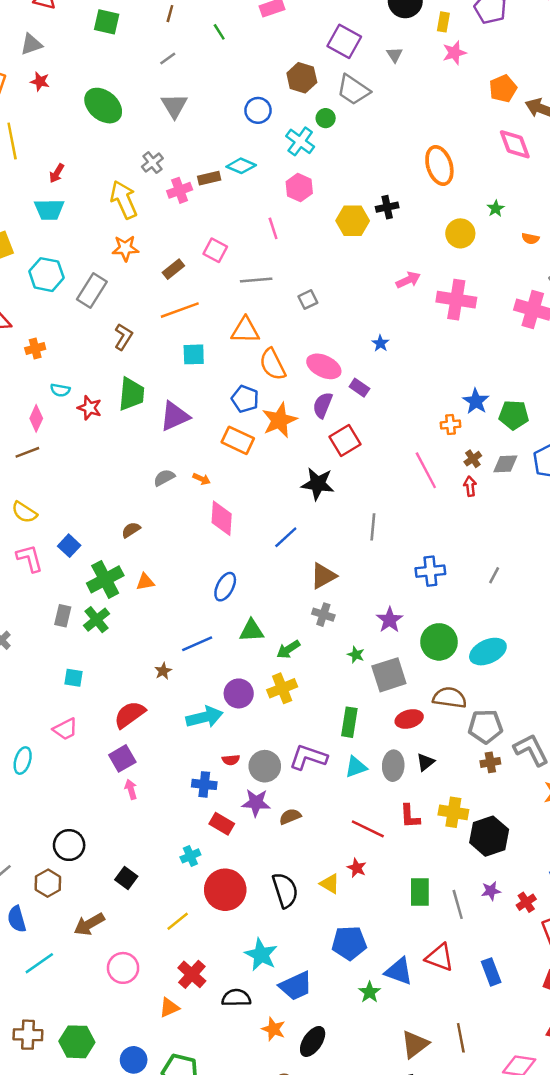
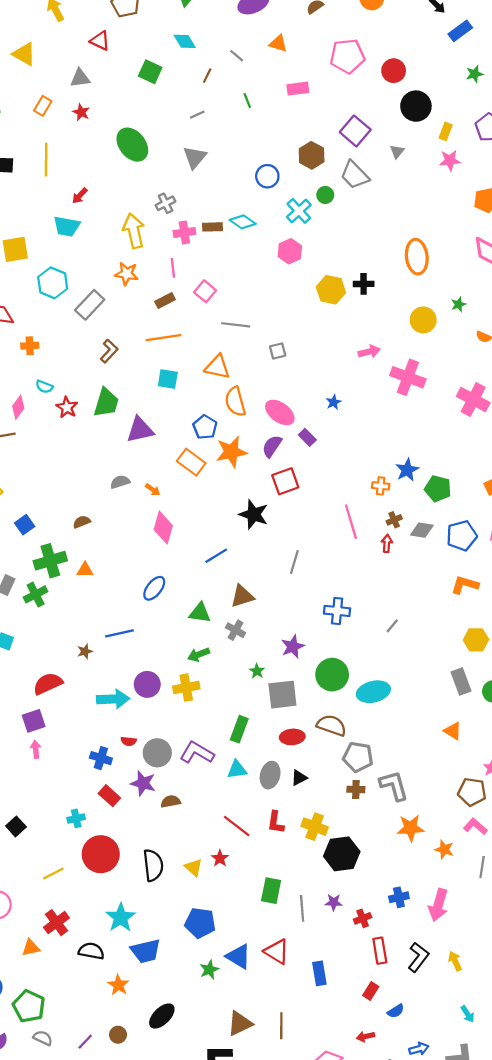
pink line: (273, 228) -> (173, 268), moved
green triangle: (252, 631) -> (200, 613), moved
black ellipse: (313, 1041) -> (162, 1016), moved

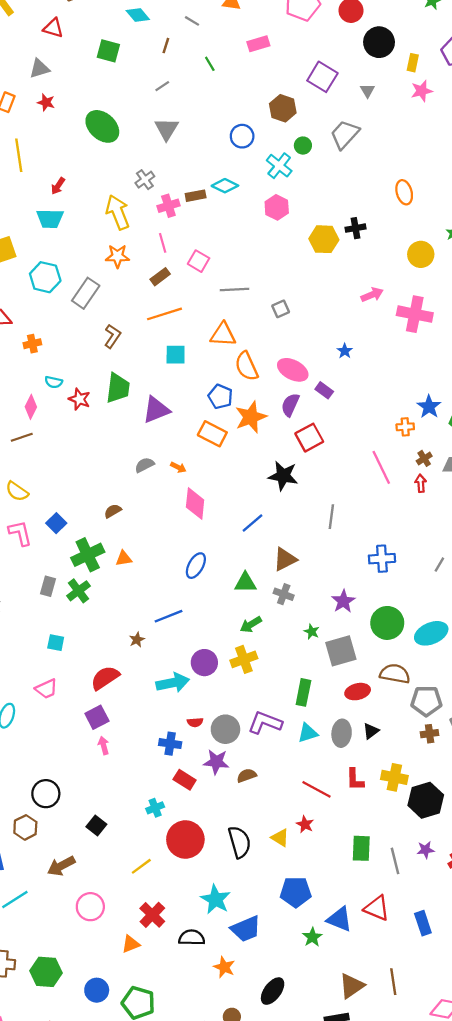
gray trapezoid: (355, 175) -> (345, 134), moved, turned 96
orange ellipse: (417, 257) -> (404, 192), size x0.7

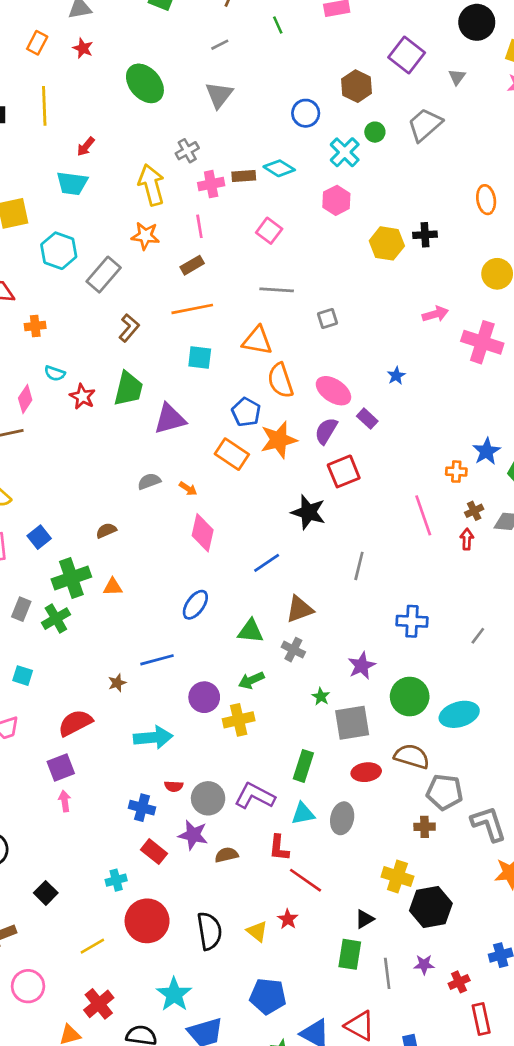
pink square: (199, 261) -> (269, 231), moved
purple circle: (204, 663) -> (204, 697), moved
black triangle: (371, 731) -> (365, 919), moved
brown cross: (430, 734) -> (425, 827), moved
red L-shape: (355, 780) -> (279, 848), moved

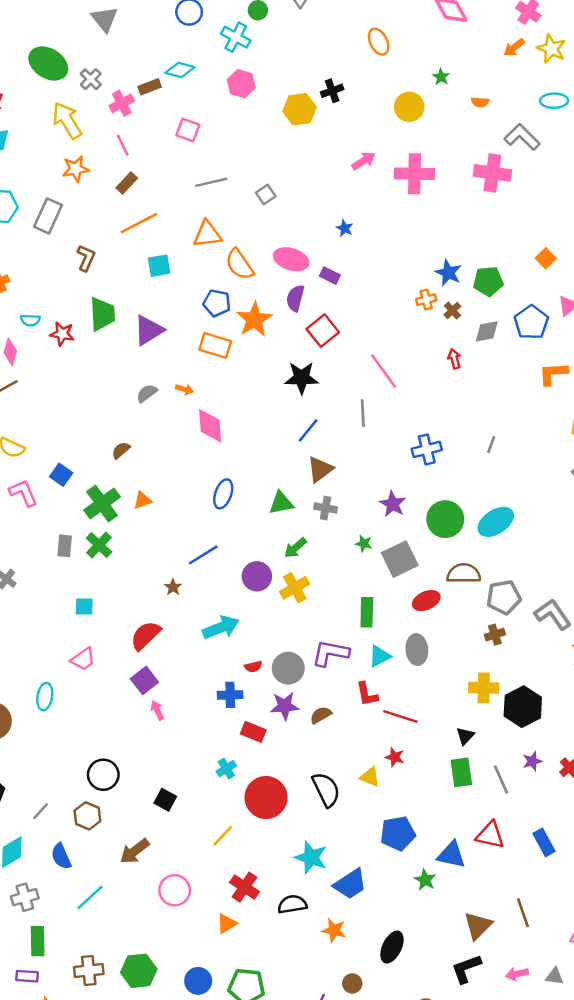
green ellipse: (145, 83) -> (48, 64), moved
brown cross: (474, 511) -> (452, 310), moved
pink line: (423, 515) -> (384, 371), moved
blue line: (267, 563) -> (308, 430), moved

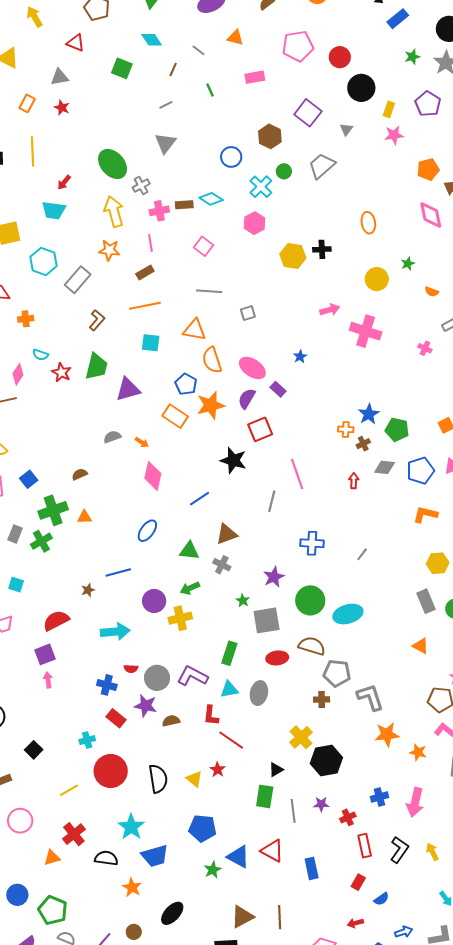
pink cross: (492, 173) -> (425, 348), size x0.5
blue line: (308, 430) -> (200, 499), moved
yellow cross: (484, 688) -> (301, 737), turned 30

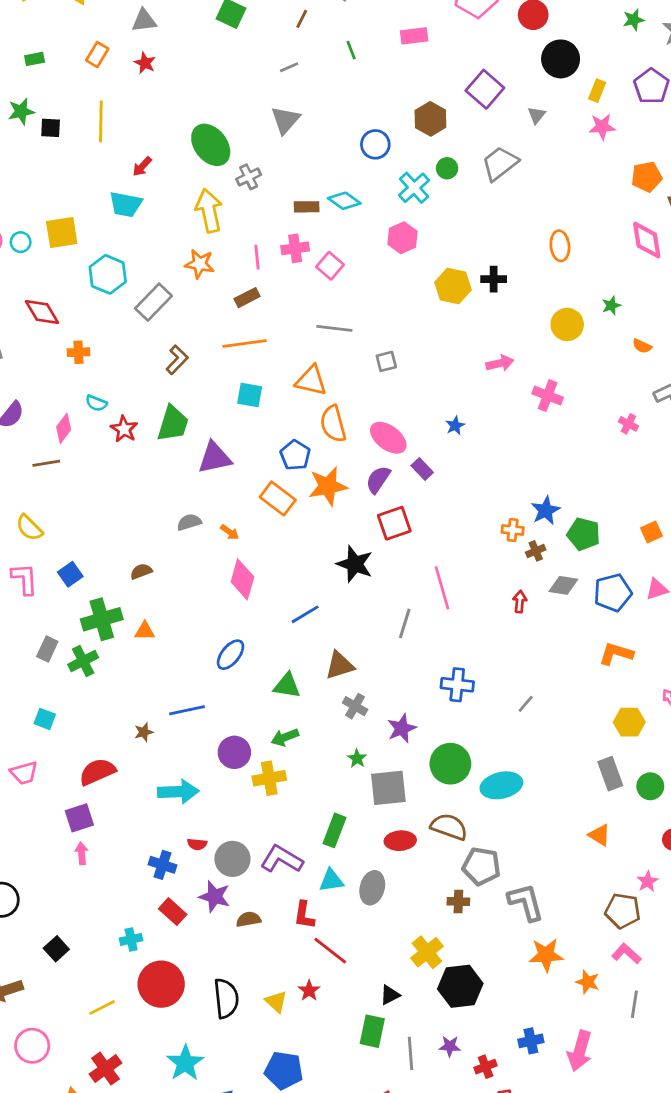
pink cross: (159, 211) -> (295, 248), moved
pink cross: (366, 331) -> (548, 396), size x0.7
gray cross: (222, 565) -> (355, 706), moved

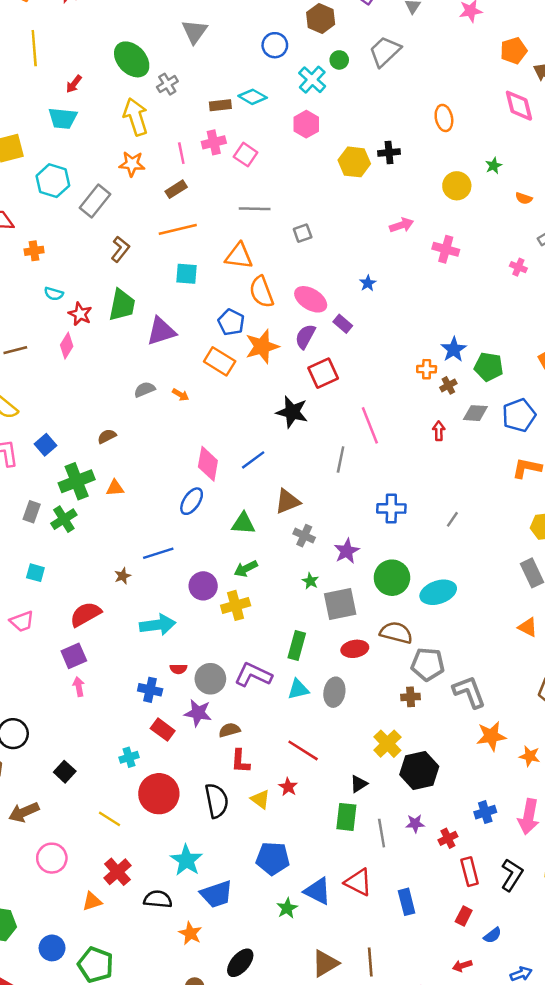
pink diamond: (64, 428) -> (67, 346), moved
pink diamond: (242, 579) -> (208, 464), moved
red L-shape: (304, 915) -> (240, 761), moved
yellow line: (102, 1007) -> (110, 819), turned 65

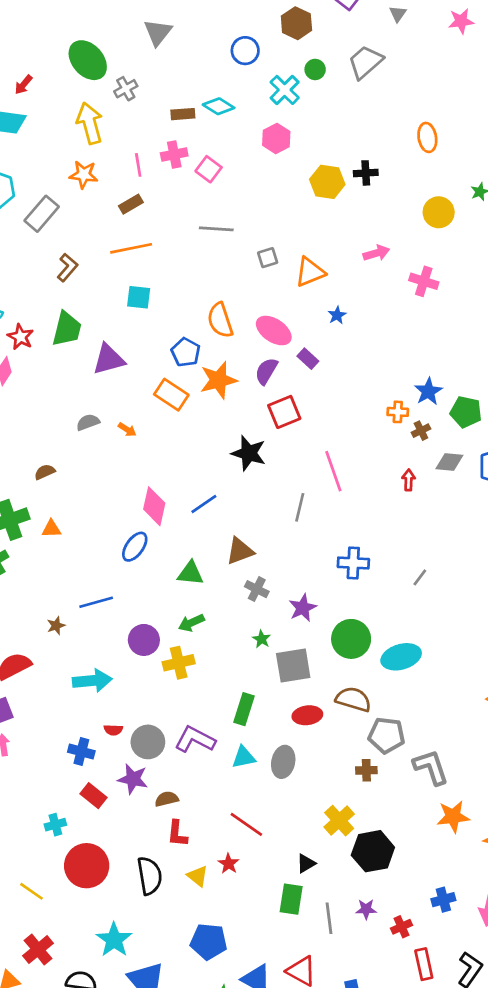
orange triangle: (239, 256) -> (310, 272), moved, turned -32

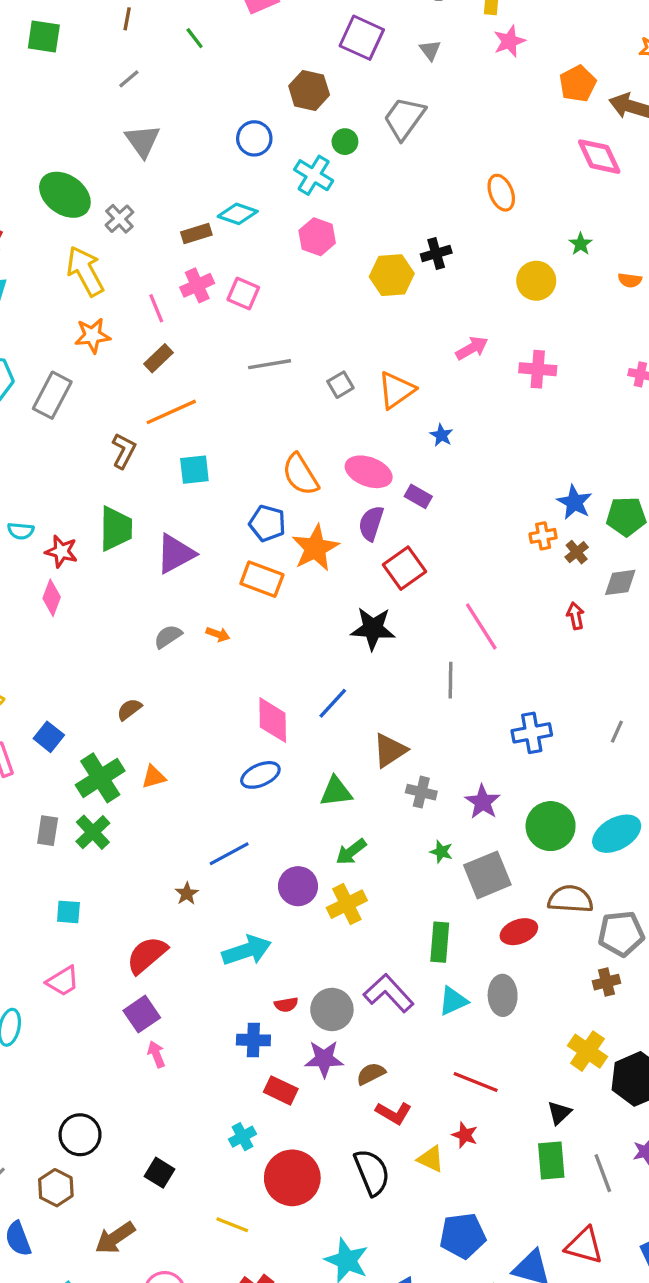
brown L-shape: (67, 268) -> (124, 451), moved
blue ellipse: (135, 547) -> (260, 775), turned 44
purple L-shape: (195, 739) -> (389, 993), turned 33
red L-shape: (177, 834) -> (394, 1113), turned -52

